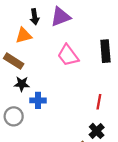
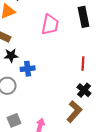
pink trapezoid: (68, 55) -> (50, 25), turned -125

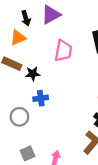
black star: (11, 56) -> (33, 74), moved

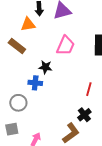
black star: (33, 74) -> (45, 67), moved
gray circle: (19, 117) -> (18, 103), moved

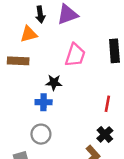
brown rectangle: (17, 46) -> (18, 61), turned -30
gray circle: (18, 103) -> (41, 134), moved

